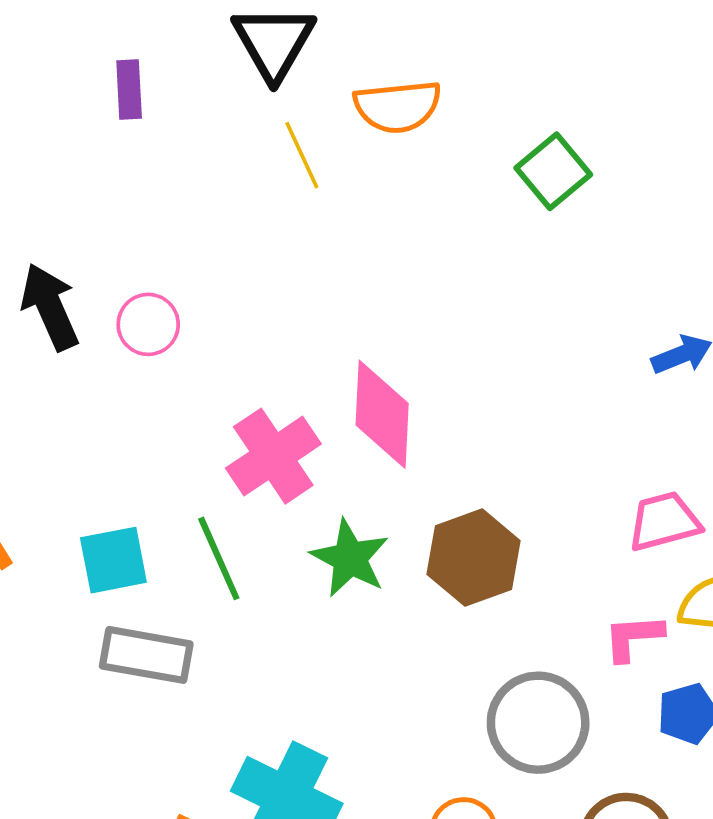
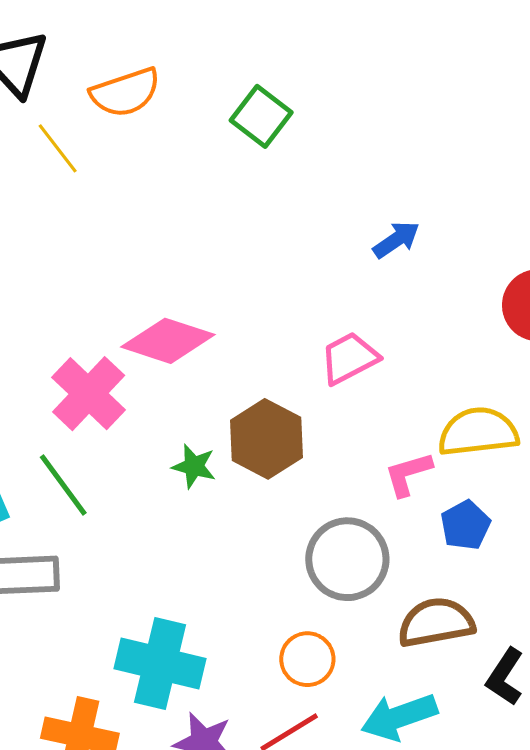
pink diamond: (382, 414) -> (168, 341), turned -62
pink trapezoid: (664, 521) -> (349, 358), moved
green star: (350, 558) -> (194, 466), moved, size x0.7

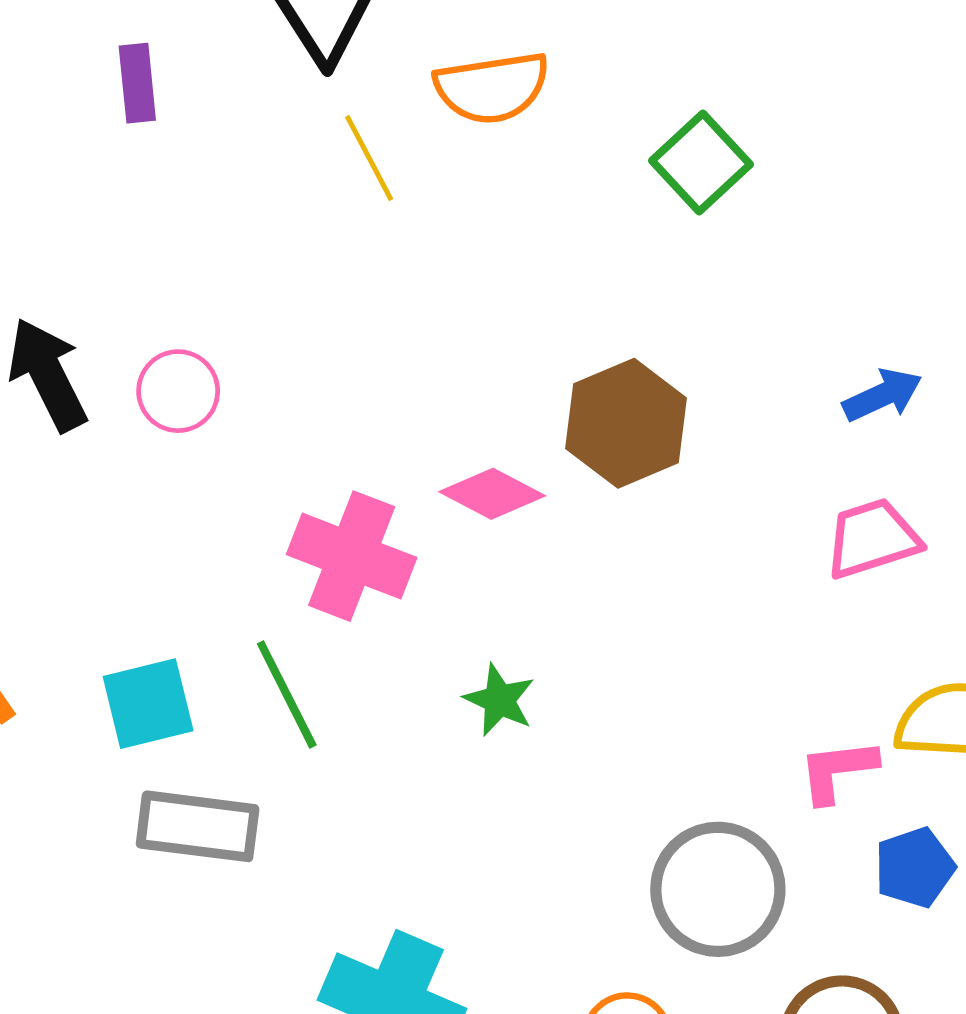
pink diamond: (168, 341) -> (492, 494), size x0.7
pink trapezoid: (349, 358) -> (872, 539), moved
pink cross: (89, 394) -> (352, 556), turned -32
brown hexagon: (266, 439) -> (626, 423), moved

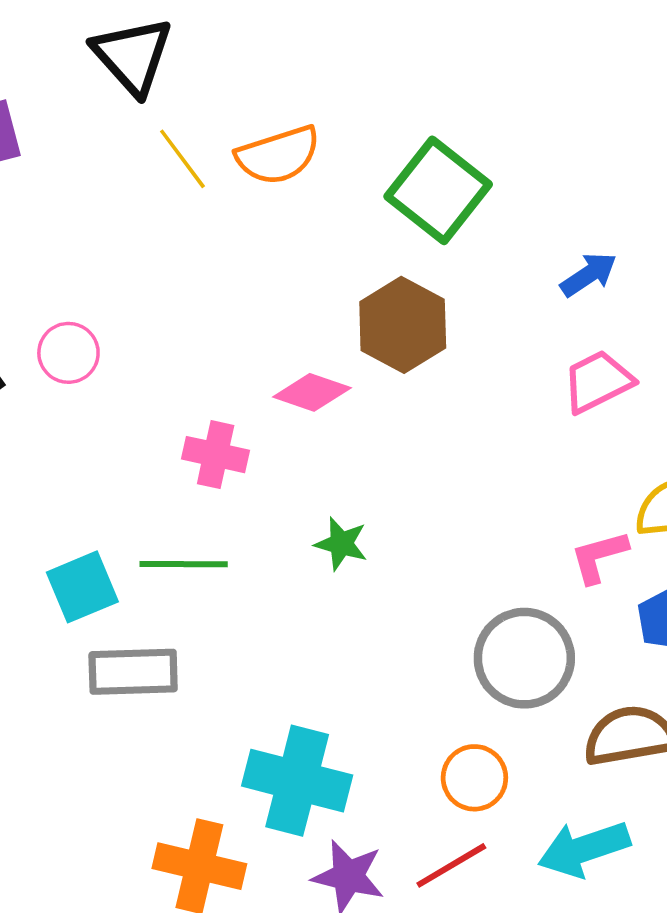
orange semicircle: (492, 88) -> (278, 155), moved
green square: (701, 162) -> (438, 190), moved, size x1.4
pink cross: (352, 556) -> (216, 455), size x0.7
green line: (287, 694) -> (184, 564), turned -54

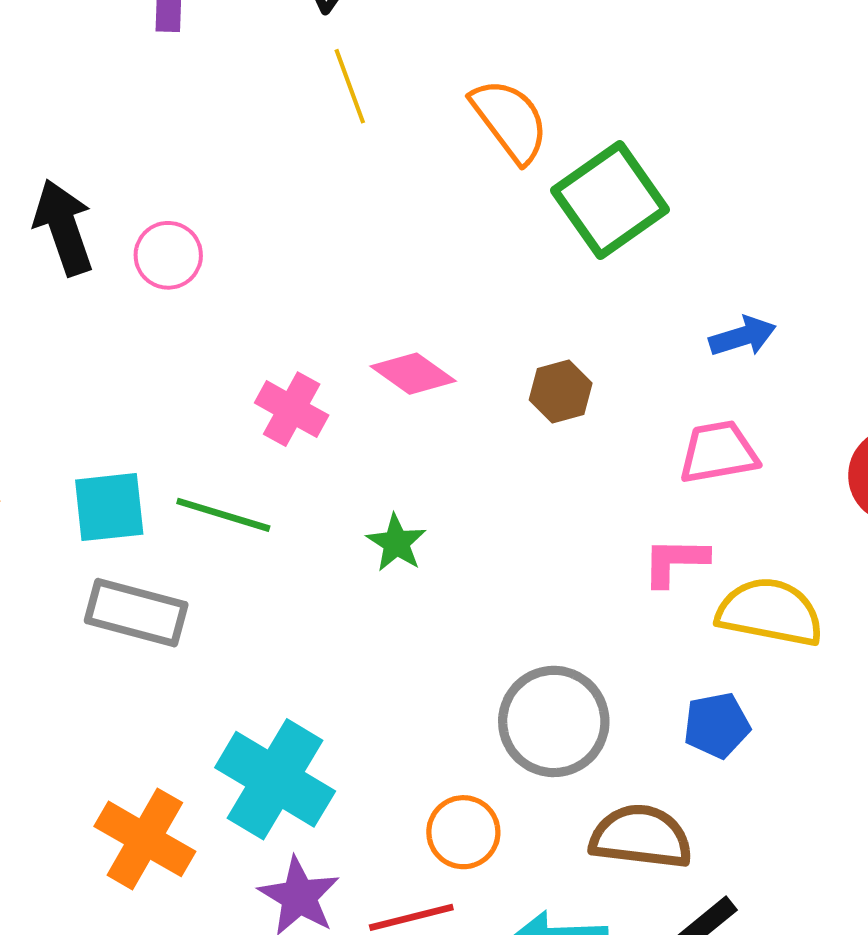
orange semicircle: (278, 155) -> (510, 120), moved, turned -126
brown hexagon: (403, 325) -> (561, 391), moved, size x0.6
pink L-shape: (599, 557) -> (675, 561), moved

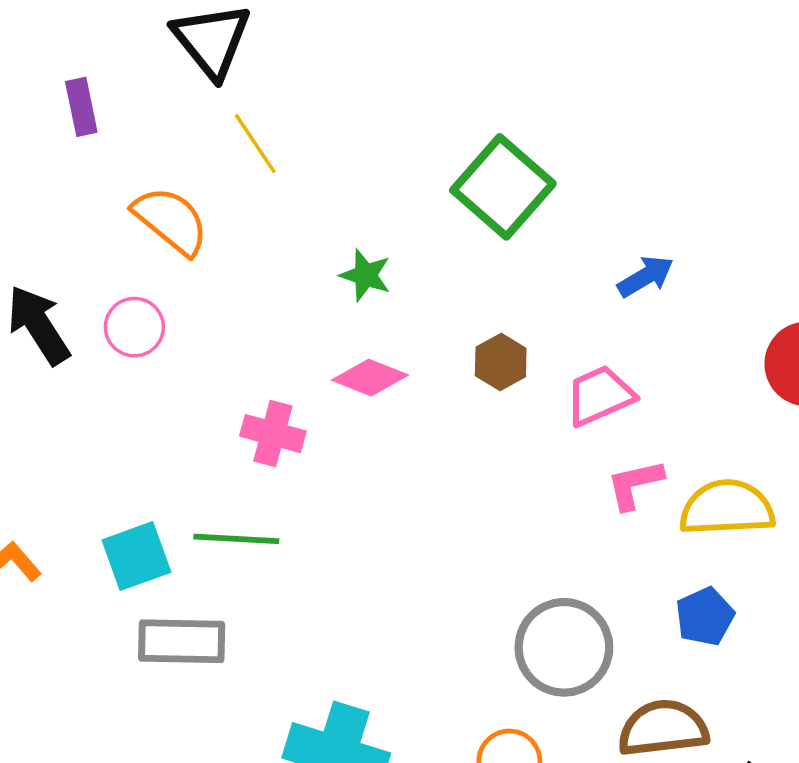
orange semicircle: (510, 120) -> (171, 221), moved
pink trapezoid: (718, 452) -> (600, 396), moved
green star: (396, 543) -> (365, 275), moved

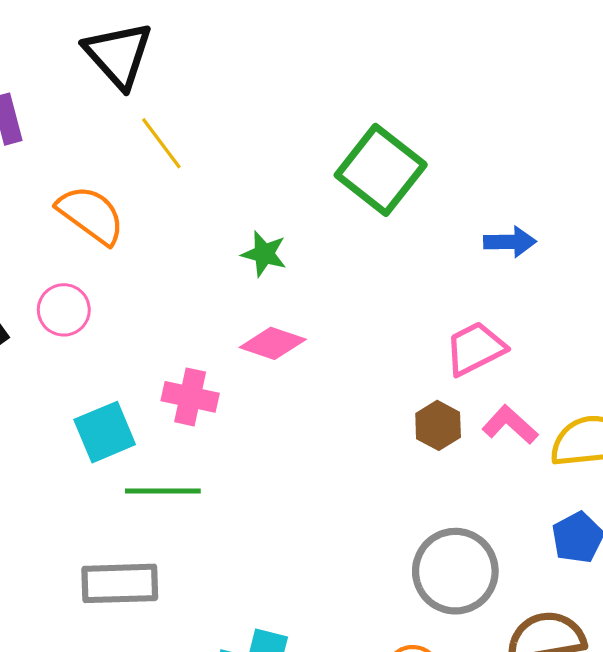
blue arrow: (646, 276) -> (510, 242), turned 33
brown hexagon: (501, 362) -> (438, 425), moved
pink L-shape: (635, 484) -> (510, 425), turned 58
cyan square: (136, 556) -> (105, 432), moved

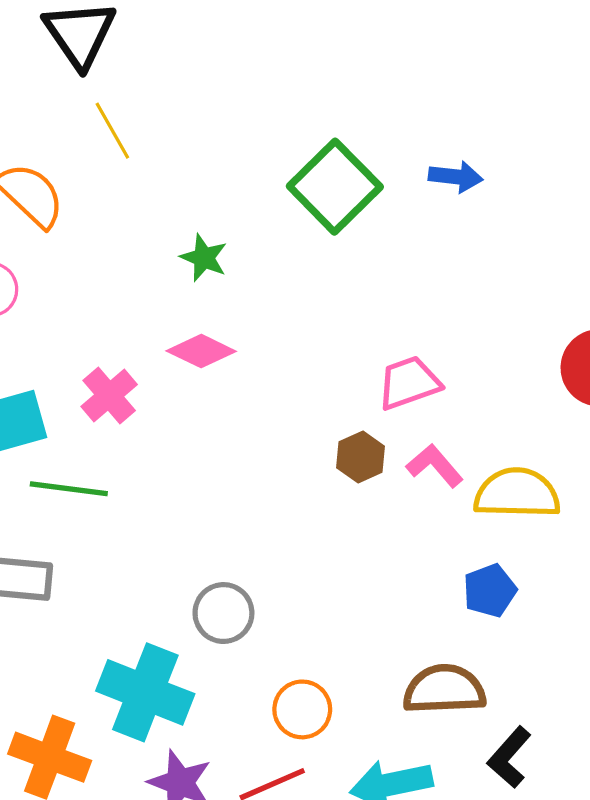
blue arrow: (510, 242) -> (456, 177), moved
pink cross: (190, 397) -> (109, 395), turned 30
gray circle: (455, 571) -> (223, 613), moved, size x0.7

